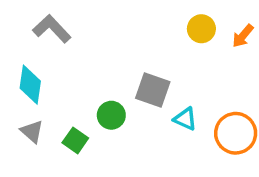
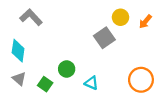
gray square: (153, 90) -> (104, 38), moved, turned 36
cyan triangle: (185, 119) -> (91, 83), moved

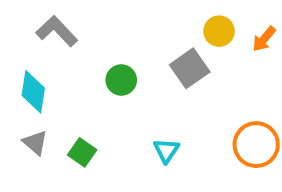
green circle: (67, 69) -> (121, 80), moved
cyan triangle: (91, 83) -> (166, 150), turned 40

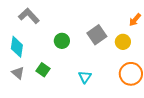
yellow circle: (219, 31) -> (123, 42), moved
green square: (82, 152) -> (43, 70), moved

